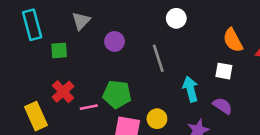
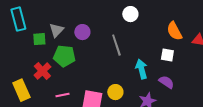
gray triangle: (81, 21) -> (56, 30), moved
green pentagon: (117, 94) -> (64, 56), moved
pink line: (89, 107) -> (62, 95), moved

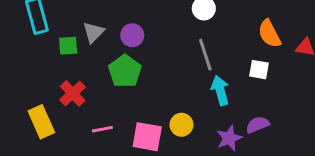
gray line: (116, 45) -> (205, 55), moved
green pentagon: (64, 56) -> (125, 71), moved, turned 30
purple semicircle: (166, 82) -> (258, 125), moved, turned -56

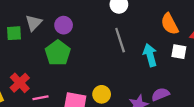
white square: (259, 70) -> (179, 52), moved
cyan arrow: (220, 90) -> (150, 55), moved
red cross: (73, 93) -> (20, 83), moved

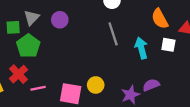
green pentagon: (58, 53) -> (28, 46), moved

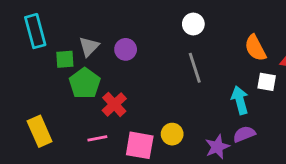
cyan arrow: (141, 48) -> (240, 100), moved
red cross: (19, 74) -> (114, 104), moved

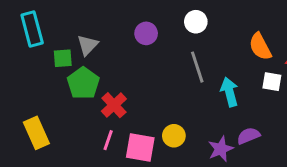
purple circle: (126, 49) -> (146, 33), moved
cyan arrow: (240, 100) -> (229, 92), moved
pink line: (97, 138) -> (108, 140), moved, turned -60

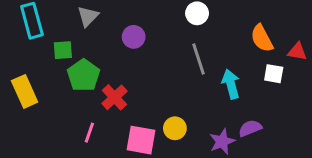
purple circle: (146, 33) -> (134, 37), moved
gray triangle: (88, 45) -> (88, 16), moved
yellow rectangle: (36, 133) -> (25, 91), moved
pink line: (108, 140) -> (89, 133), moved

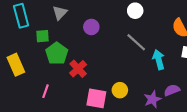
gray line: (198, 59) -> (136, 42), turned -30
pink line: (89, 133) -> (45, 91), moved

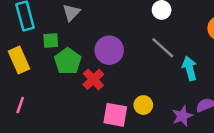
purple circle: (91, 27) -> (109, 50), moved, size x1.5
yellow rectangle: (16, 65) -> (19, 60), moved
pink line: (45, 91) -> (20, 105), moved

